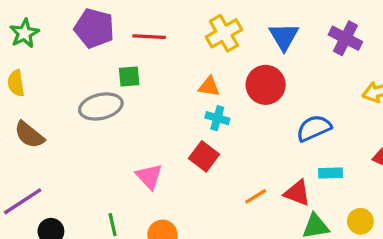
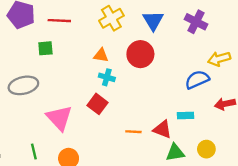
gray ellipse: (101, 106) -> (23, 85), moved
blue semicircle: (314, 128) -> (197, 80), moved
pink triangle: (149, 176) -> (59, 118), size x1.4
orange line: (256, 196) -> (133, 132), turned 35

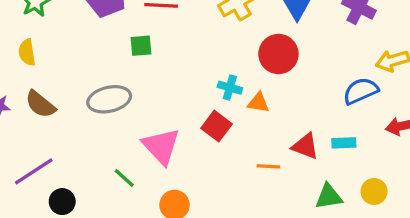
orange triangle: (101, 55) -> (258, 103), moved
red triangle: (162, 129) -> (305, 146), moved
green line: (34, 151) -> (124, 178), moved, turned -35

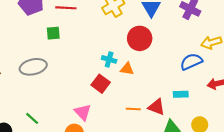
pink triangle: (161, 146) -> (83, 112), moved, size x0.7
red triangle: (305, 146) -> (156, 107), moved
green line: (124, 178) -> (32, 118), moved

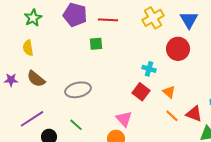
gray ellipse: (33, 67) -> (78, 90), moved
orange triangle: (127, 69) -> (169, 92), moved, turned 32
orange line: (133, 109) -> (172, 116), turned 40

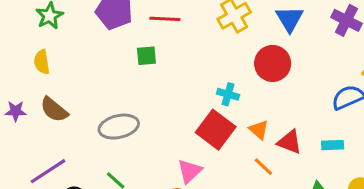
red square: (141, 92) -> (216, 130), size x1.4
red triangle: (194, 114) -> (290, 142), moved
pink triangle: (124, 119) -> (190, 171), turned 30

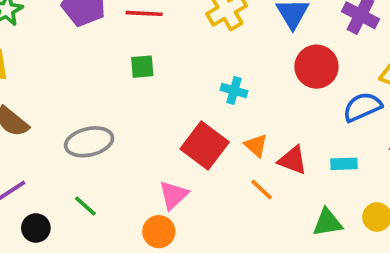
green square: (146, 56) -> (142, 67), moved
red circle: (273, 63) -> (316, 67), moved
cyan cross: (228, 94) -> (234, 90), moved

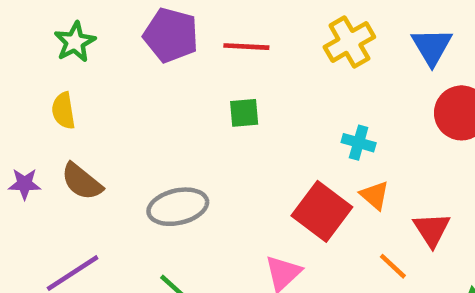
orange triangle: (256, 145) -> (375, 195), moved
red triangle: (293, 160) -> (432, 230), turned 36

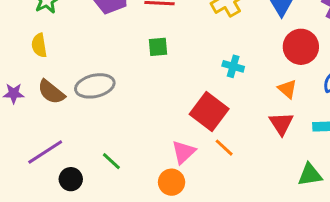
orange triangle: (375, 195) -> (287, 89), moved
gray ellipse: (178, 207) -> (95, 86), moved
orange line: (393, 266) -> (224, 148), moved

